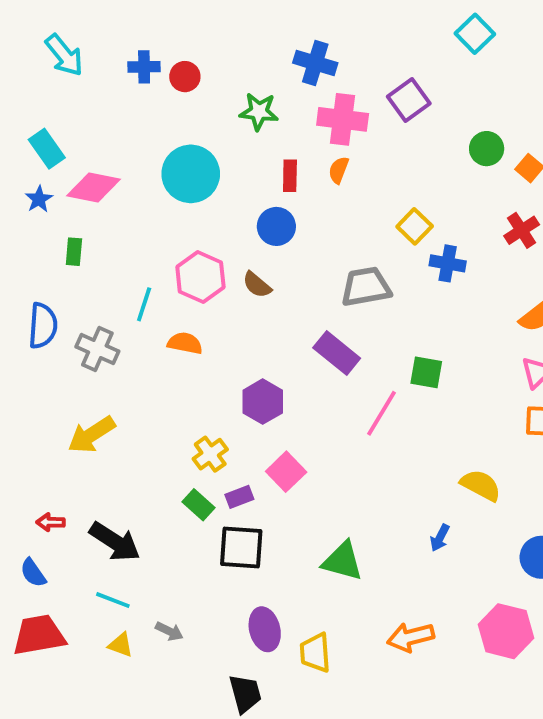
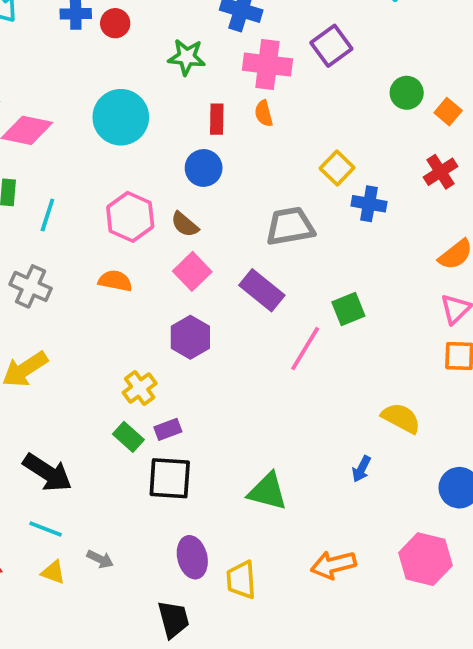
orange semicircle: (339, 170) -> (264, 113), turned -36
cyan line: (144, 304) -> (47, 215), moved
green square: (426, 372) -> (348, 309), turned -32
pink square: (286, 472) -> (192, 271), moved

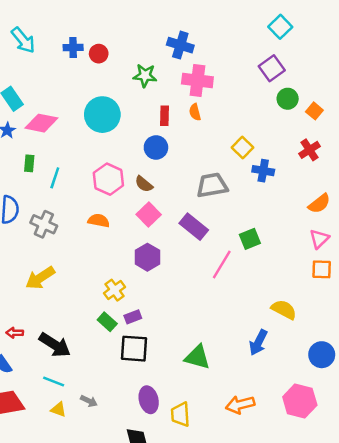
purple square: (331, 46) -> (272, 68), moved
blue arrow: (362, 469) -> (258, 342), size x1.5

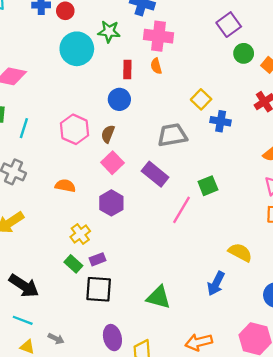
cyan circle: (102, 115) -> (77, 49), moved
brown semicircle: (144, 184) -> (108, 134), turned 72
orange semicircle: (99, 221) -> (65, 186), moved

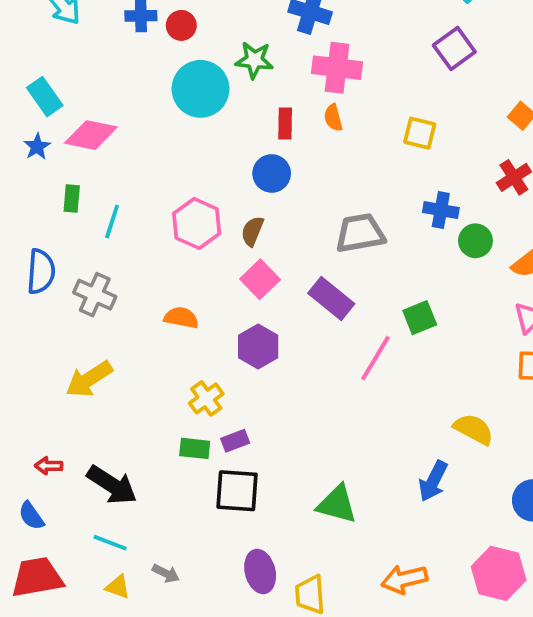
green circle: (244, 53) -> (475, 241), moved
yellow square: (201, 99) -> (420, 133), moved, turned -30
green rectangle: (73, 264) -> (195, 448), turned -36

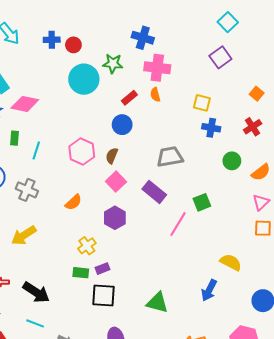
red rectangle: (285, 123) -> (129, 98), turned 49
blue cross: (441, 210) -> (211, 128), moved
orange semicircle: (181, 318) -> (73, 202), turned 126

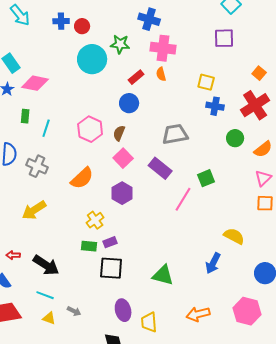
purple square: (220, 57) -> (224, 38), turned 35
red cross: (253, 127) -> (255, 105), size x1.6
orange semicircle: (73, 202) -> (82, 178), size x1.4

